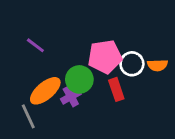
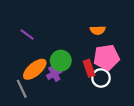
pink pentagon: (105, 57) -> (106, 57), moved
white circle: (132, 64) -> (101, 78), moved
orange semicircle: (157, 65) -> (98, 30), moved

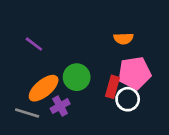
red rectangle: (89, 68) -> (112, 87), turned 35
purple cross: (54, 74) -> (60, 106), moved
gray line: (22, 89) -> (27, 113), turned -48

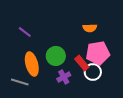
red rectangle: (112, 87) -> (82, 63), turned -56
orange ellipse: (44, 88) -> (32, 64), turned -65
purple cross: (60, 106) -> (64, 77), moved

